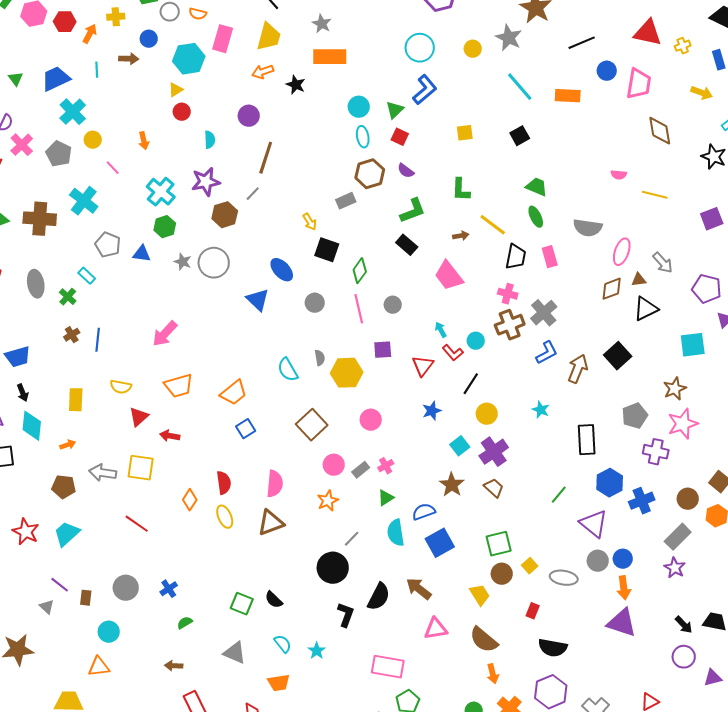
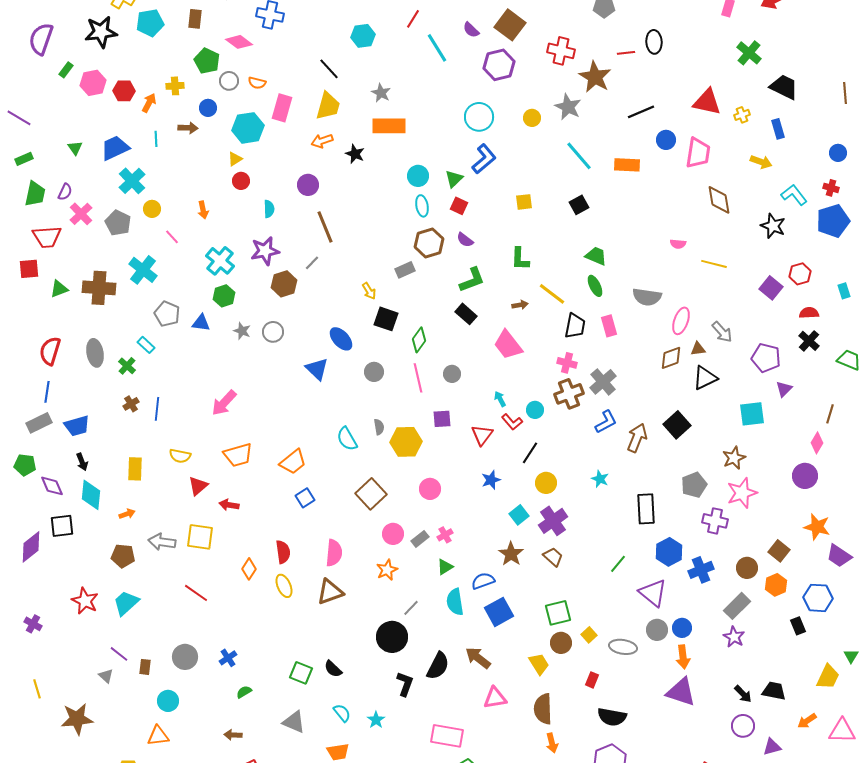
brown line: (266, 158) -> (325, 227), turned -40
purple square: (712, 219) -> (771, 288), turned -30
gray circle: (214, 263) -> (273, 332), size x0.7
brown semicircle: (484, 640) -> (543, 709), turned 48

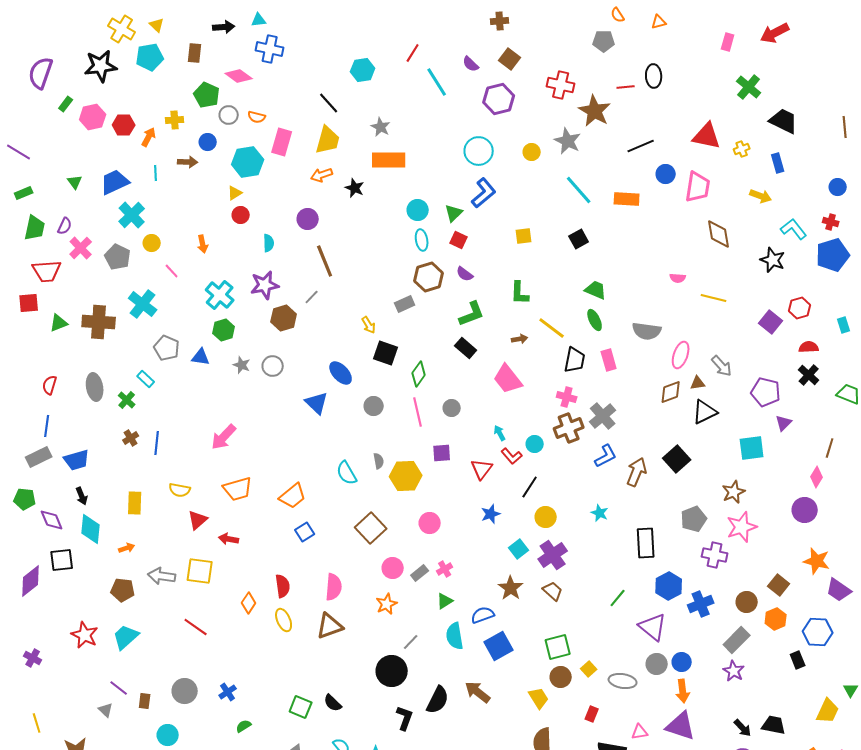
brown square: (510, 25) -> (510, 59), size x0.7
red semicircle: (50, 351) -> (50, 385), size x0.7
pink triangle: (495, 698) -> (640, 732), moved, size x0.7

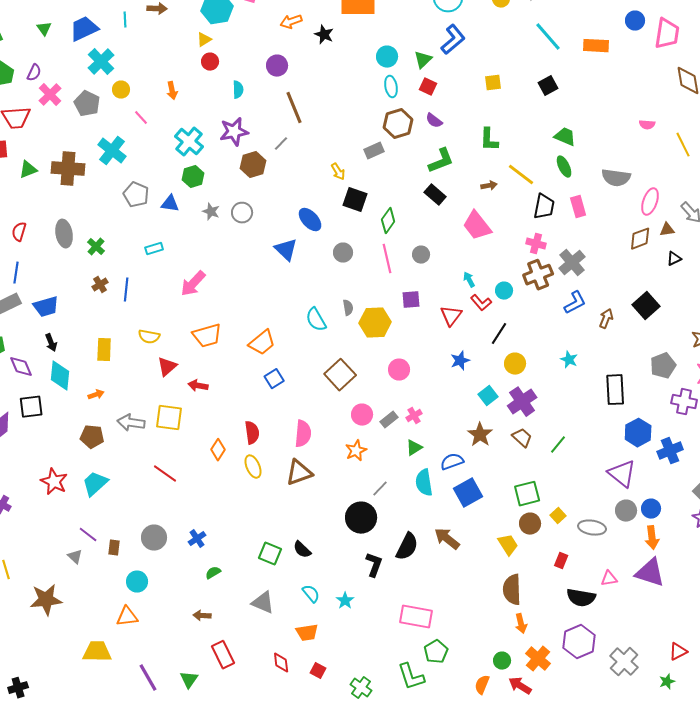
yellow line: (714, 298) -> (683, 145), turned 50
cyan rectangle: (146, 379) -> (154, 249), moved, turned -60
black triangle: (705, 412) -> (674, 259), size x0.6
brown arrow: (637, 472) -> (606, 319), size x0.7
green line: (618, 598) -> (558, 445), moved

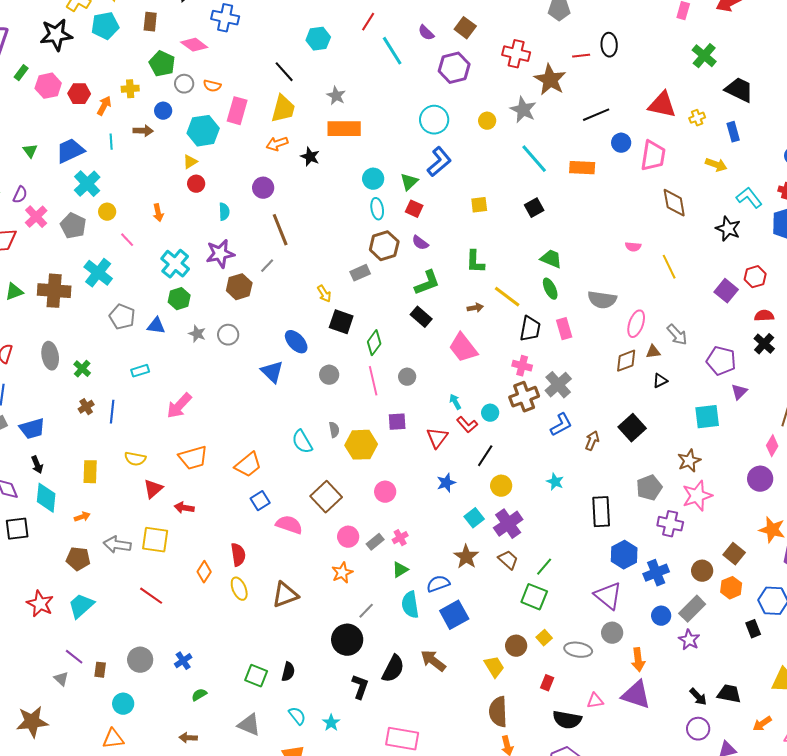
pink semicircle: (303, 434) -> (289, 525), moved, turned -76
green square: (527, 494) -> (534, 597), moved, turned 36
blue circle: (651, 509) -> (661, 616), moved
black semicircle: (302, 550) -> (288, 672), turned -120

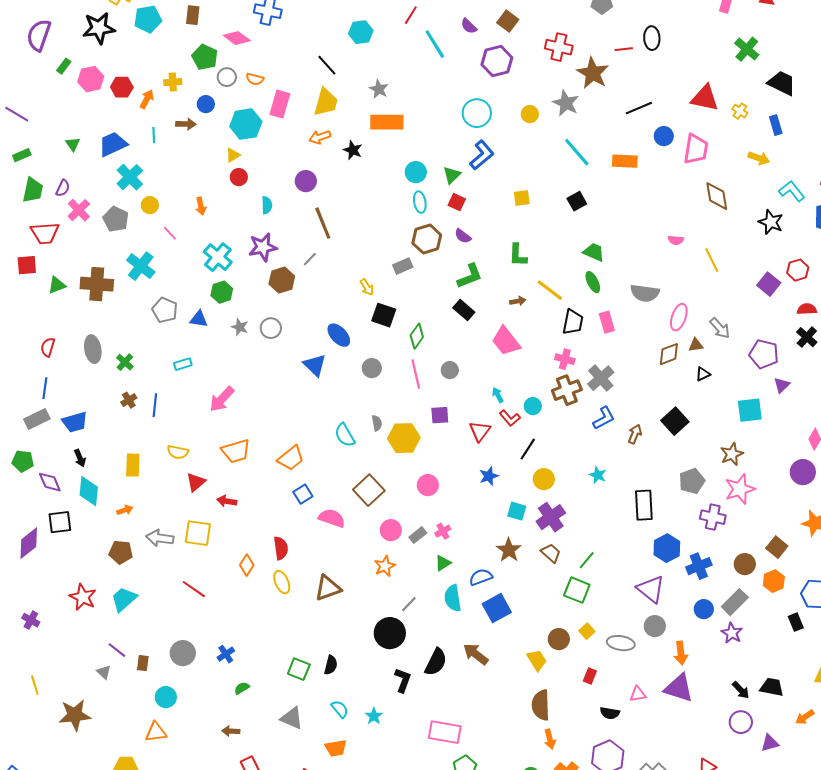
yellow cross: (697, 118) -> (740, 111), turned -35
cyan square: (474, 518) -> (517, 511), turned -36
black semicircle: (567, 720) -> (610, 713), size x0.7

